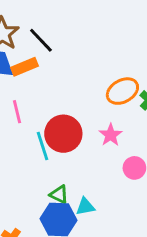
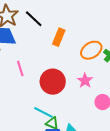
orange rectangle: (24, 67) -> (59, 37), moved, turned -42
cyan line: (42, 146) -> (43, 112), moved, turned -42

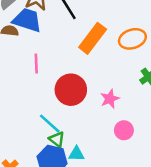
orange rectangle: (59, 37) -> (93, 38), size x1.4
orange ellipse: (91, 50) -> (132, 39), moved

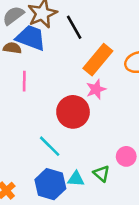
pink line: (36, 64) -> (24, 81), moved
pink star: (110, 99) -> (96, 89), moved
green triangle: (57, 139) -> (101, 174), moved

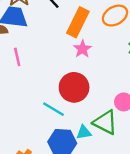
red circle: (73, 112) -> (74, 87), moved
green triangle: (101, 174) -> (105, 122), size x1.6

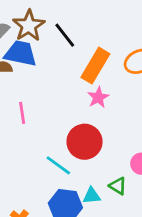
pink line: (17, 57) -> (22, 113), moved
green triangle: (105, 122) -> (118, 186), size x0.6

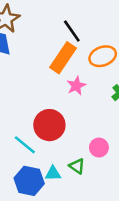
black line: (65, 35) -> (72, 31), moved
pink star: (98, 97) -> (76, 86), moved

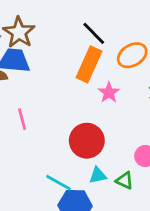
cyan line: (25, 145) -> (58, 183), moved
cyan triangle: (53, 173) -> (98, 175), moved

